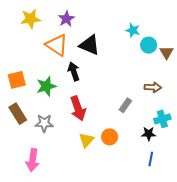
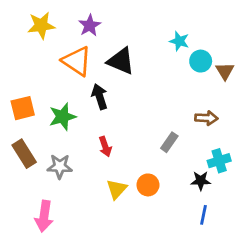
red arrow: (78, 108) -> (105, 146), size x0.6

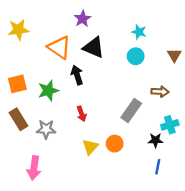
yellow star: (41, 25) -> (18, 30), moved
purple star: (90, 25) -> (83, 19), moved
cyan circle: (201, 61) -> (136, 56), moved
gray rectangle: (169, 142) -> (131, 110), size x1.5

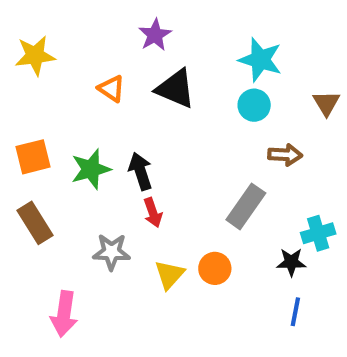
cyan star: (139, 32) -> (260, 60), size x1.5
orange triangle: (59, 47) -> (112, 89), size x0.6
black arrow: (77, 75) -> (140, 171), moved
brown arrow: (160, 92) -> (285, 155), moved
gray star: (46, 129) -> (112, 252), moved

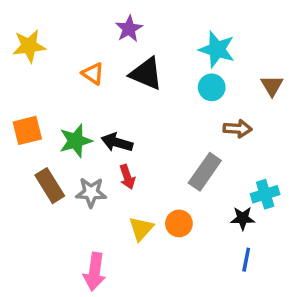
black arrow: (140, 171) -> (117, 142), turned -56
brown rectangle: (35, 223) -> (50, 186), moved
gray star: (112, 252) -> (91, 192), moved
pink arrow: (64, 314) -> (95, 272), moved

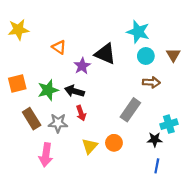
purple star: (129, 29) -> (82, 66), moved
black triangle: (146, 74) -> (105, 54), moved
cyan circle: (212, 87) -> (146, 56), moved
pink arrow: (95, 272) -> (46, 155), moved

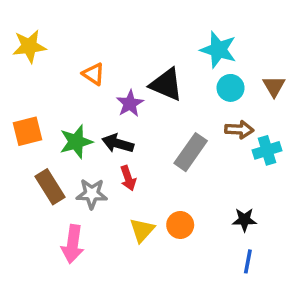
gray rectangle: (130, 110) -> (191, 152), moved
cyan cross: (169, 124) -> (267, 150), moved

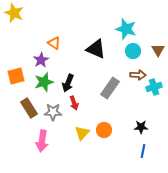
yellow star: (29, 46) -> (14, 13), moved, turned 30
purple star: (130, 104) -> (41, 60), moved
black arrow: (118, 143) -> (68, 83), turned -84

